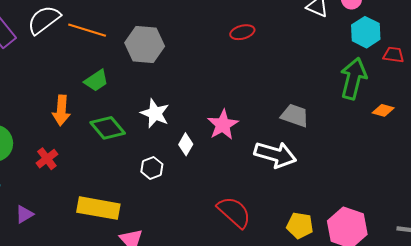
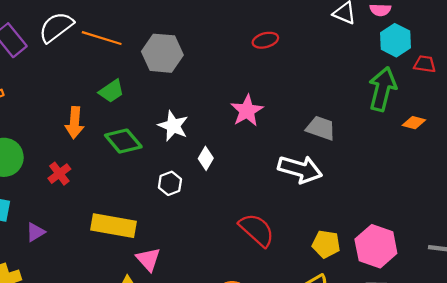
pink star: (223, 125) -> (247, 111), moved

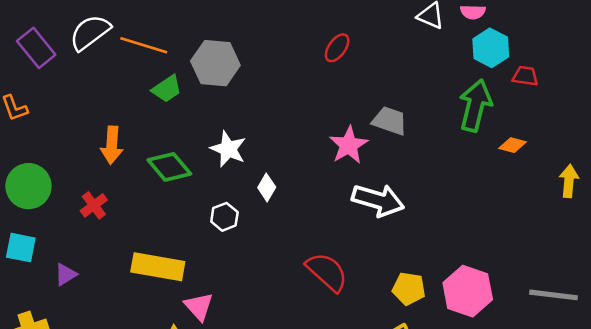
red ellipse: (265, 40) -> (337, 48), turned -40
green trapezoid: (111, 91) -> (167, 89), moved
pink star: (247, 111) -> (349, 145), moved
gray trapezoid: (321, 128) -> (390, 121), moved

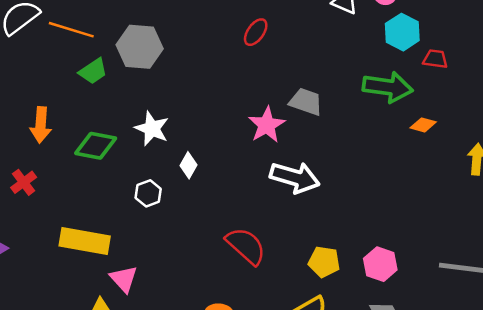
green arrow: (475, 105) -> (388, 87), turned 84
green diamond: (169, 167) -> (96, 146), turned -39
pink hexagon: (468, 291) -> (380, 264), size x0.7

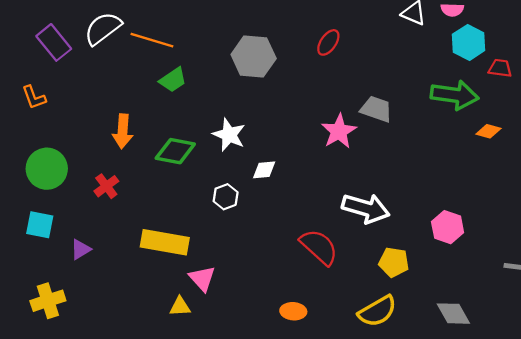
gray hexagon: (140, 47) -> (254, 56), moved
white diamond: (189, 165) -> (264, 170), turned 55
white arrow: (295, 177) -> (366, 208), moved
pink hexagon: (380, 264) -> (448, 227), moved

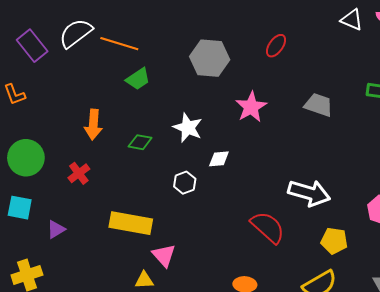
pink star: (339, 131) -> (251, 107), moved
green diamond: (175, 151) -> (140, 142), size x0.7

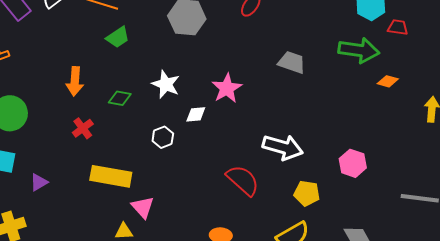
pink star: (251, 107) -> (227, 88), moved
red cross: (79, 173) -> (83, 128), moved

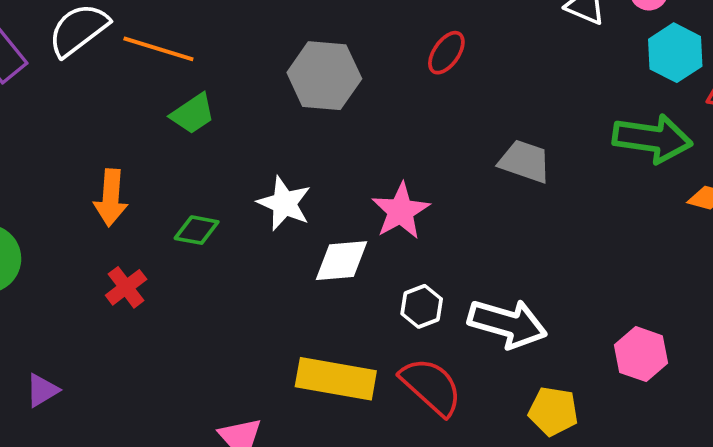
white diamond: (196, 114) -> (342, 261), size x1.4
white hexagon: (163, 137) -> (422, 306), moved
yellow rectangle: (111, 176) -> (336, 379), moved

